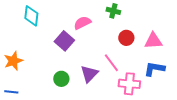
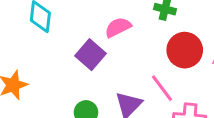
red circle: (126, 38) -> (185, 50), size x1.5

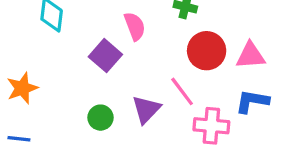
pink semicircle: (118, 27) -> (135, 26), turned 96

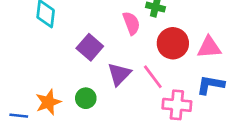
pink semicircle: (135, 26) -> (131, 23), moved
orange star: (22, 88) -> (48, 102), moved
purple triangle: (146, 109) -> (119, 74), moved

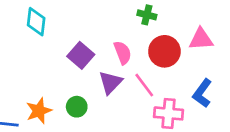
pink semicircle: (131, 23) -> (123, 53), moved
pink triangle: (209, 47) -> (201, 39), moved
blue L-shape: (210, 85) -> (202, 93), turned -64

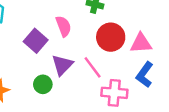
pink triangle: (201, 39) -> (141, 43), moved
pink semicircle: (123, 53) -> (63, 26), moved
green circle: (77, 107) -> (43, 84), moved

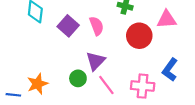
purple square: (36, 41) -> (68, 26), moved
pink triangle: (141, 43) -> (167, 19), moved
pink line: (93, 67) -> (106, 85), moved

